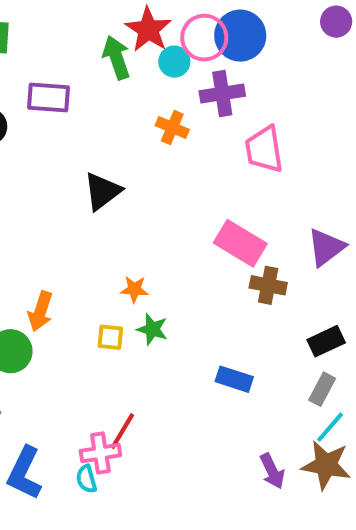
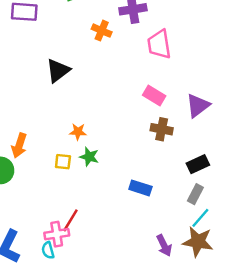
pink rectangle: (240, 243) -> (154, 95), moved, size x0.7

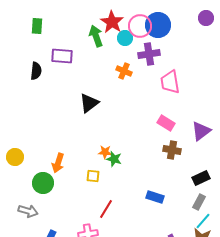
green star: (89, 157) -> (114, 159), moved
red line: (70, 220) -> (106, 209), moved

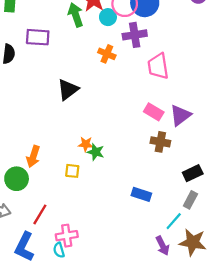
purple triangle: (201, 131) -> (180, 115), moved
red line: (106, 209) -> (40, 214), moved
cyan line: (203, 221) -> (174, 221), moved

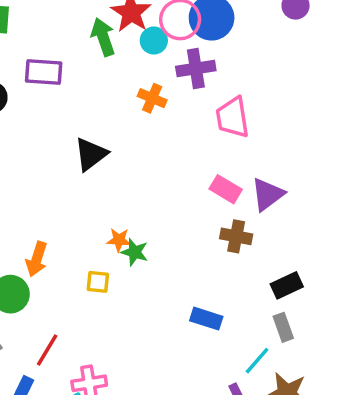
gray rectangle: (190, 200) -> (283, 327), turned -48

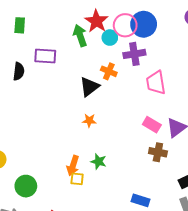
black triangle: (91, 154) -> (89, 87), moved
orange star: (119, 240) -> (89, 121), moved
orange arrow: (37, 259) -> (73, 166), moved

